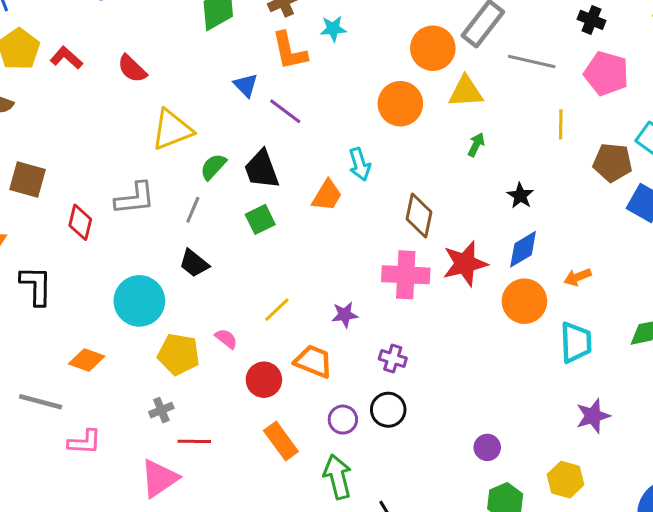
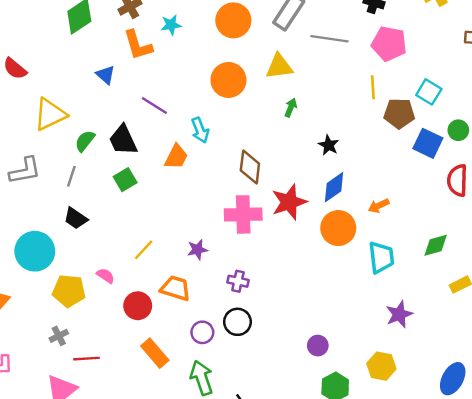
orange circle: (433, 48) -> (233, 20), moved
purple line: (285, 111) -> (154, 106), moved
yellow line: (561, 124) -> (373, 87), moved

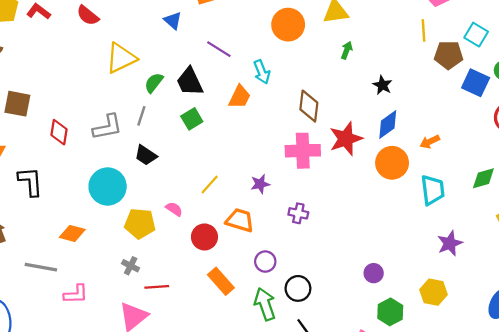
gray L-shape: (25, 171) -> (107, 127), moved
black circle: (237, 322) -> (298, 288), moved
gray cross: (59, 336) -> (131, 266), turned -36

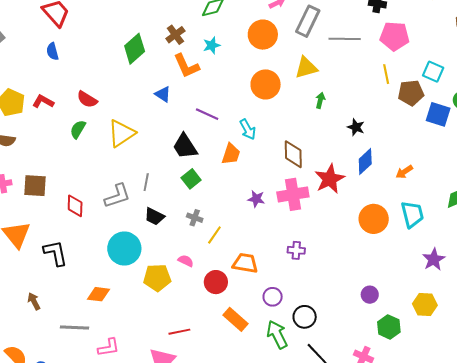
green semicircle: (154, 83) -> (78, 129), moved
orange circle: (392, 163) -> (374, 219), moved
purple star: (260, 184) -> (256, 199), moved, turned 30
gray cross: (131, 266) -> (195, 218), moved

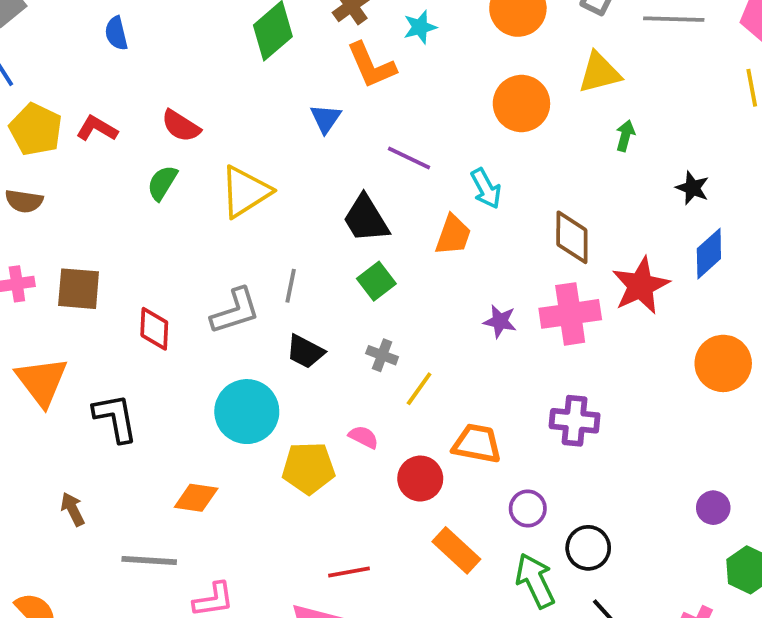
blue triangle: (163, 94) -> (326, 119), turned 30
purple cross: (296, 250) -> (575, 421), size x1.4

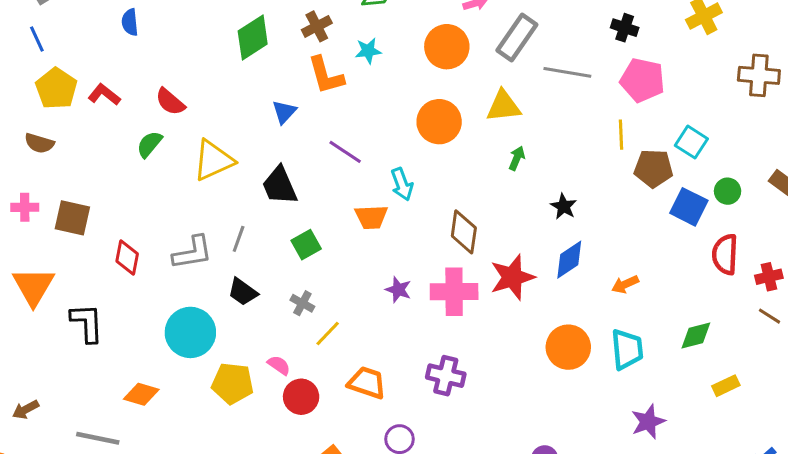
black trapezoid: (366, 219) -> (280, 186), moved
orange trapezoid: (453, 235) -> (371, 217), turned 60
red circle: (420, 479) -> (301, 397), moved
brown arrow: (73, 509) -> (26, 410), moved, turned -100

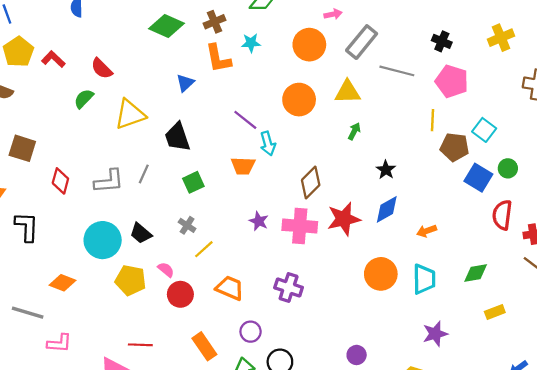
green diamond: (253, 37) -> (167, 26), turned 52
purple line: (345, 152) -> (245, 120), moved
brown diamond: (464, 232) -> (311, 182), turned 32
black trapezoid: (243, 292) -> (141, 233), moved

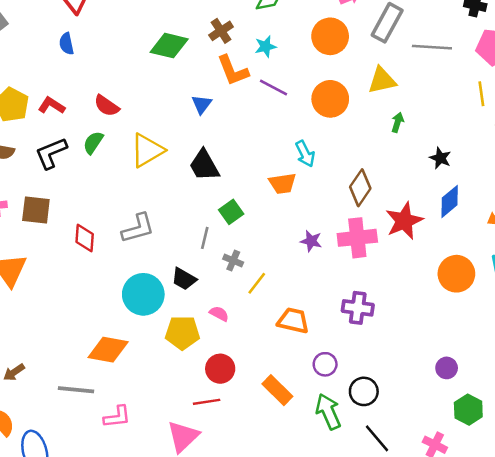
purple line: (245, 120) -> (273, 87), moved
gray line: (144, 174) -> (205, 238), moved
black L-shape: (27, 227) -> (51, 153), moved, turned -104
orange diamond: (62, 283) -> (108, 350), size x1.4
red circle: (180, 294) -> (220, 369), moved

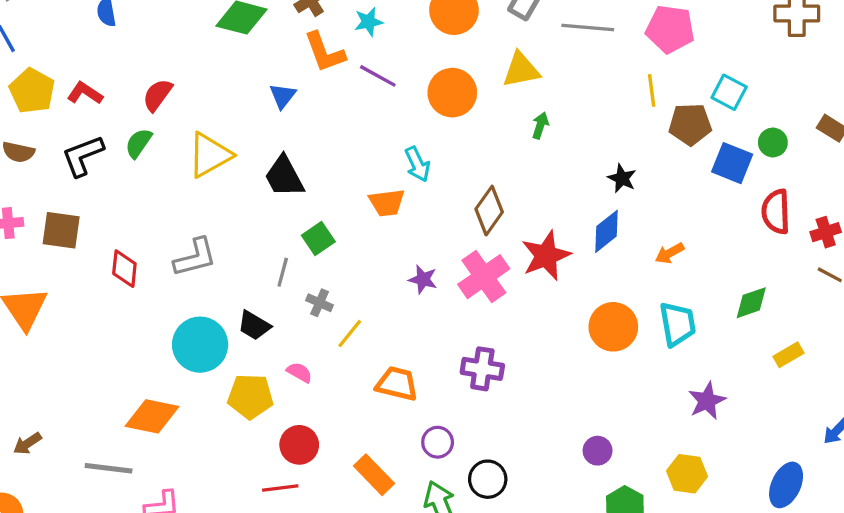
red semicircle: (107, 106) -> (157, 95), turned 90
black star: (440, 158) -> (622, 178), moved
pink cross: (357, 238) -> (484, 277), turned -30

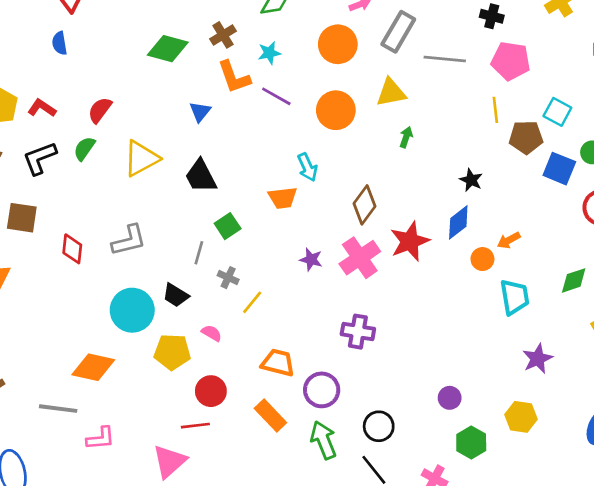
orange circle: (613, 327) -> (482, 259), moved, size x0.6
orange trapezoid: (397, 384) -> (278, 363), moved
purple circle: (438, 442) -> (322, 390), size x1.4
black circle: (488, 479) -> (379, 426), moved

